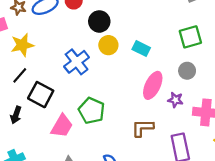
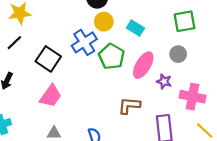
blue cross: (77, 62) -> (84, 42), moved
black square: (41, 95) -> (48, 59), moved
green pentagon: (92, 111) -> (112, 57), moved

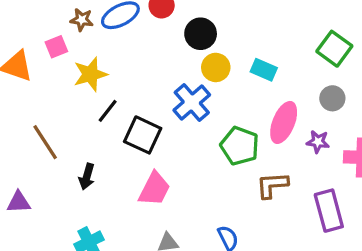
green square: (185, 21) -> (334, 49), turned -35
black line: (14, 43) -> (108, 111), moved
green pentagon: (112, 57) -> (240, 146), moved

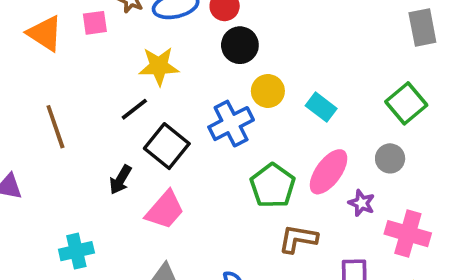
black circle: (201, 34) -> (240, 45), moved
yellow star: (90, 74) -> (159, 66), moved
black arrow: (87, 177) -> (120, 180), moved

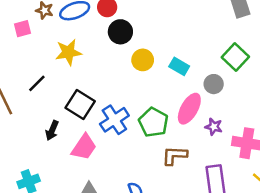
black line: (134, 109) -> (37, 83), moved
blue cross: (231, 124) -> (114, 120), moved
gray circle: (390, 158) -> (214, 84), moved

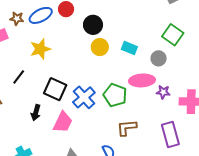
black circle: (120, 32) -> (93, 25), moved
pink ellipse: (189, 109) -> (142, 80), turned 65
brown L-shape: (174, 156) -> (127, 128), moved

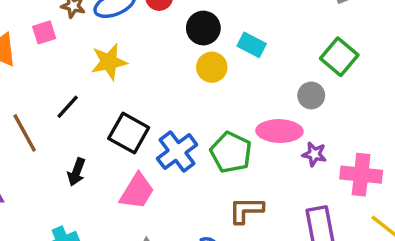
cyan rectangle: (129, 48) -> (252, 45), moved
black arrow: (36, 113) -> (76, 172), moved

